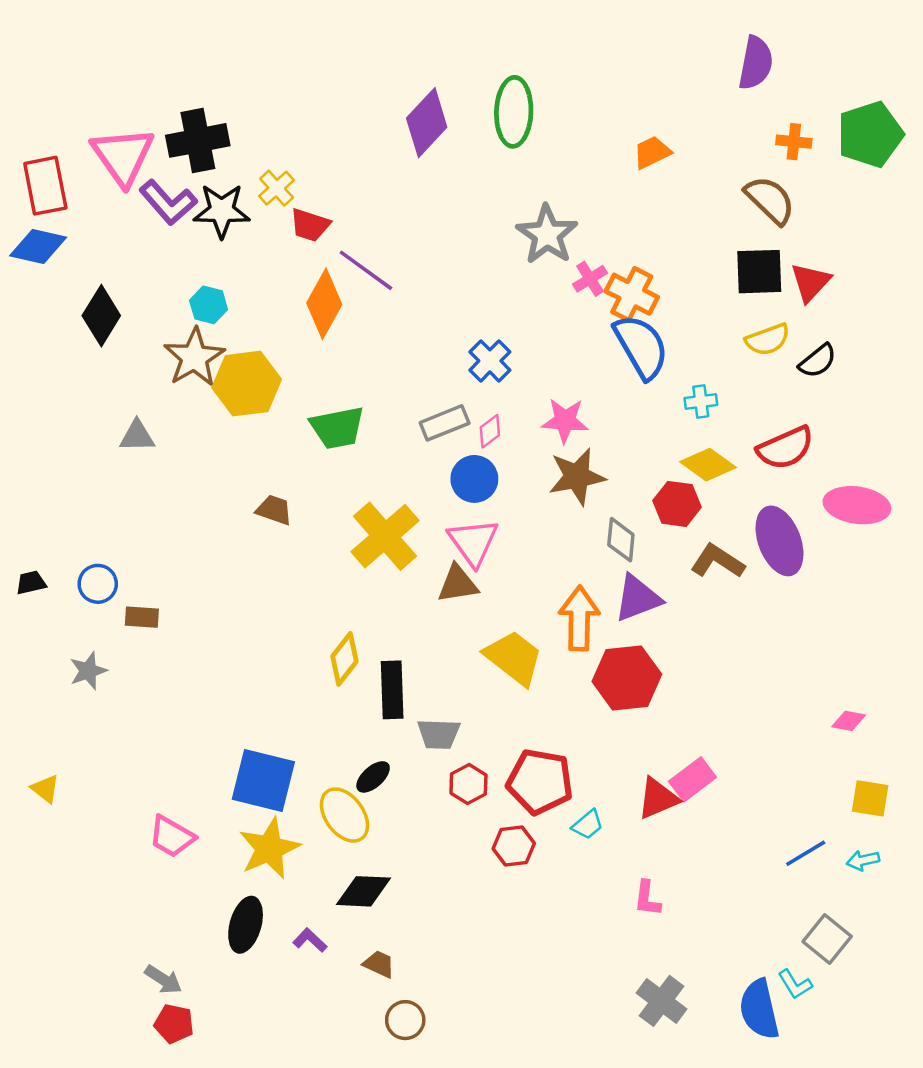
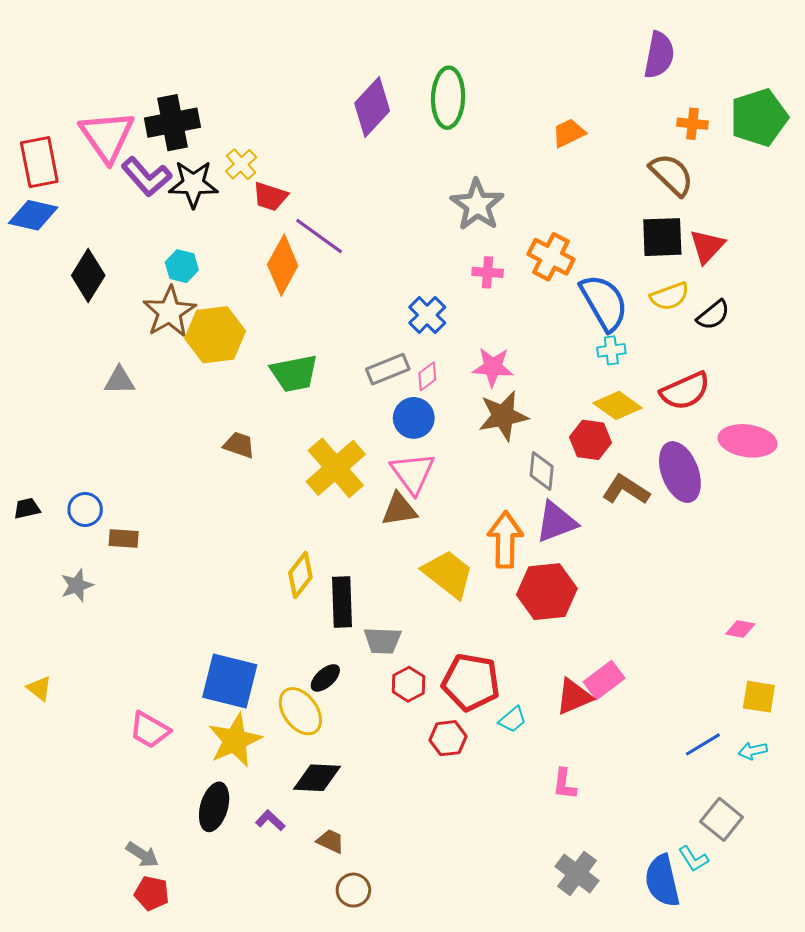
pink cross: (590, 279) -> (488, 272), moved, turned 36
blue semicircle: (641, 347) -> (604, 303), moved

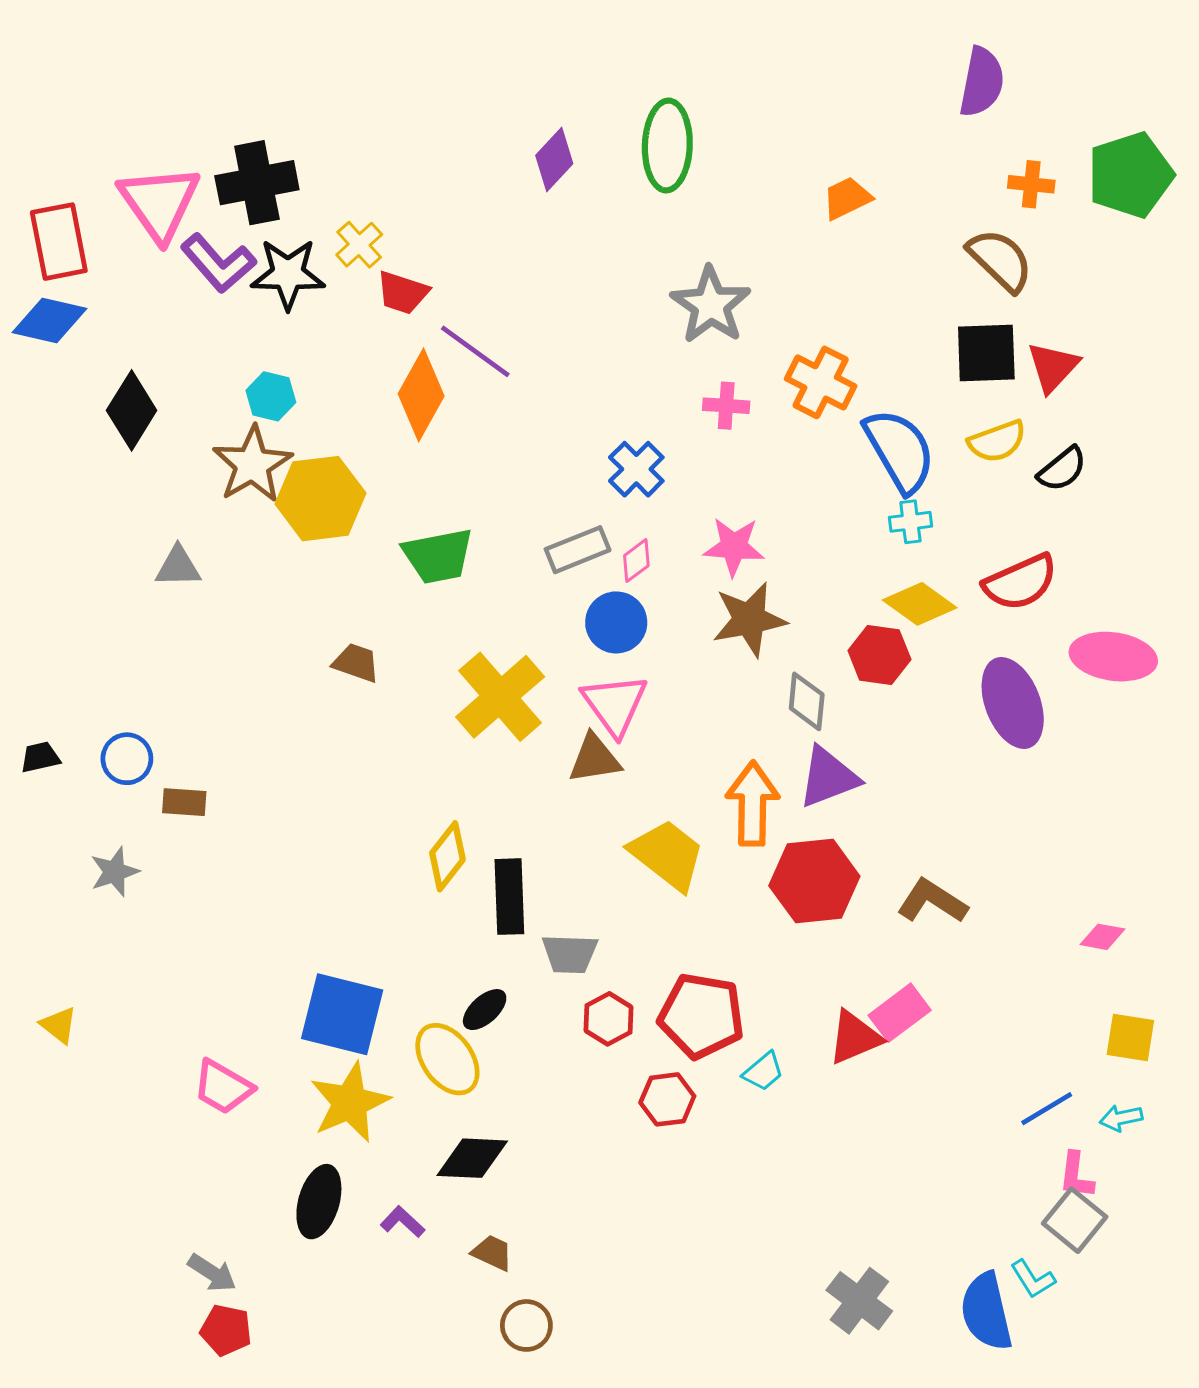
purple diamond: (372, 107) -> (554, 159), size x0.7
brown L-shape: (626, 490) -> (932, 901), moved
pink L-shape: (565, 784) -> (1076, 1175), moved

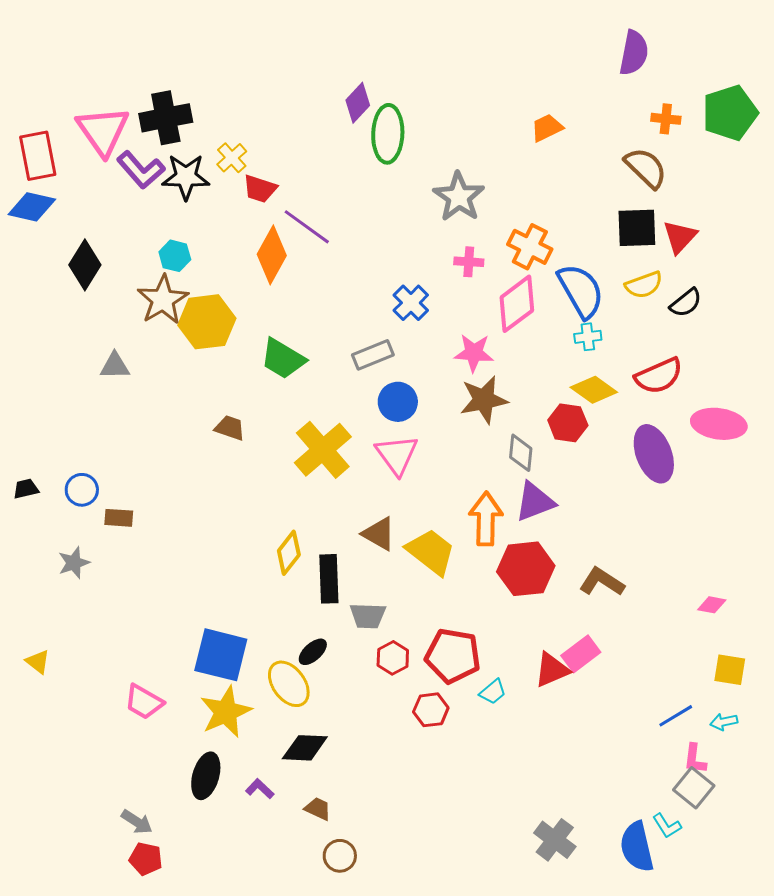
green ellipse: (667, 146) -> (388, 134), moved
green trapezoid: (438, 556) -> (283, 359), turned 42
pink diamond: (636, 561) -> (517, 304), moved, size x2.0
brown triangle: (595, 759) -> (379, 534), moved, turned 39

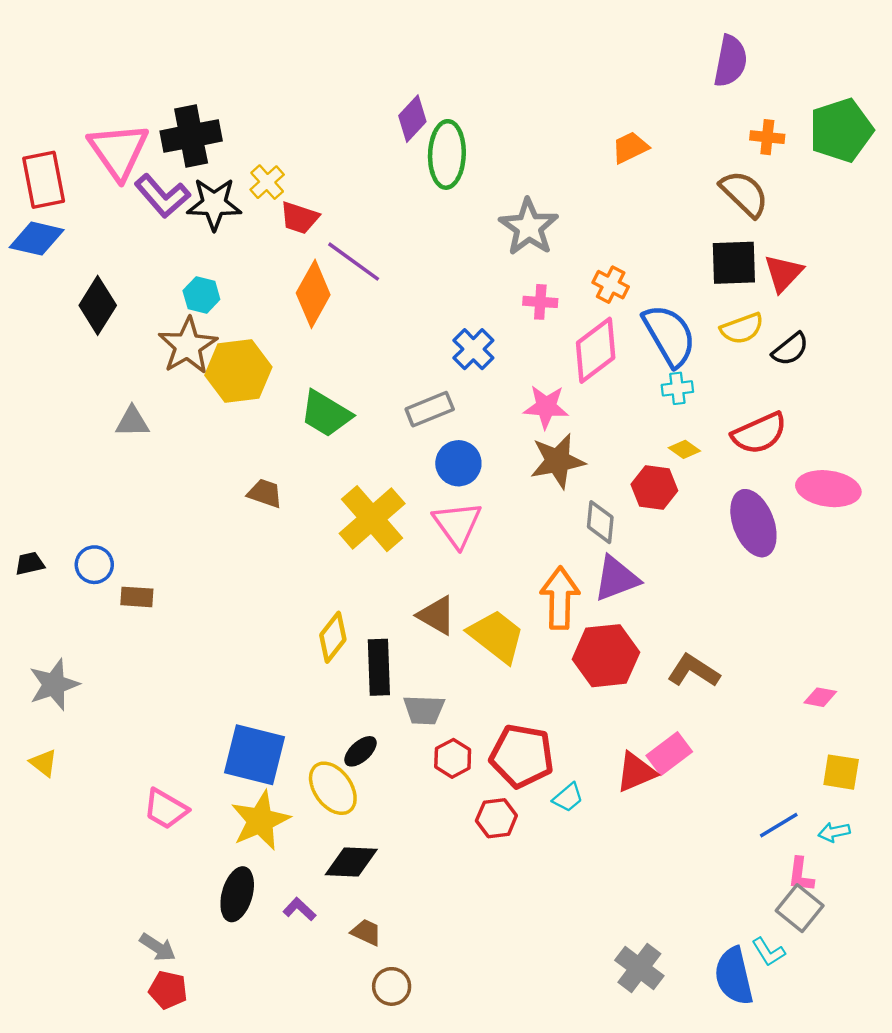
orange cross: (530, 247) -> (611, 285), size x0.7
yellow diamond: (594, 390) -> (684, 449), size x0.6
gray star: (74, 563) -> (54, 685), moved, size x1.4

